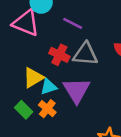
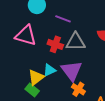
pink triangle: (26, 23) -> (26, 35), moved
yellow triangle: (33, 78) -> (36, 77), moved
orange cross: (47, 109) -> (78, 89), moved

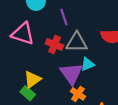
purple line: (63, 19) -> (64, 17), turned 49
cyan triangle: (50, 70) -> (88, 64), moved

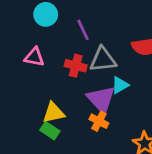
pink triangle: (23, 34) -> (34, 57), size x0.7
yellow triangle: (32, 79) -> (54, 113), turned 30
orange cross: (78, 94) -> (99, 121), moved

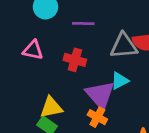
purple line: (83, 30) -> (83, 24), turned -65
gray triangle: (103, 60) -> (124, 46), moved

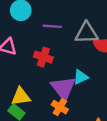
gray triangle: (124, 46) -> (87, 33), moved

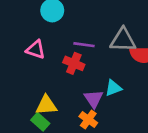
purple line: (52, 26) -> (84, 45), moved
purple triangle: (63, 88) -> (93, 99), size x0.7

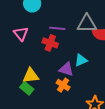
pink triangle: (36, 50) -> (21, 34), turned 35
purple triangle: (93, 99) -> (66, 69), turned -35

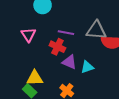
purple triangle: (66, 69) -> (69, 62), moved

